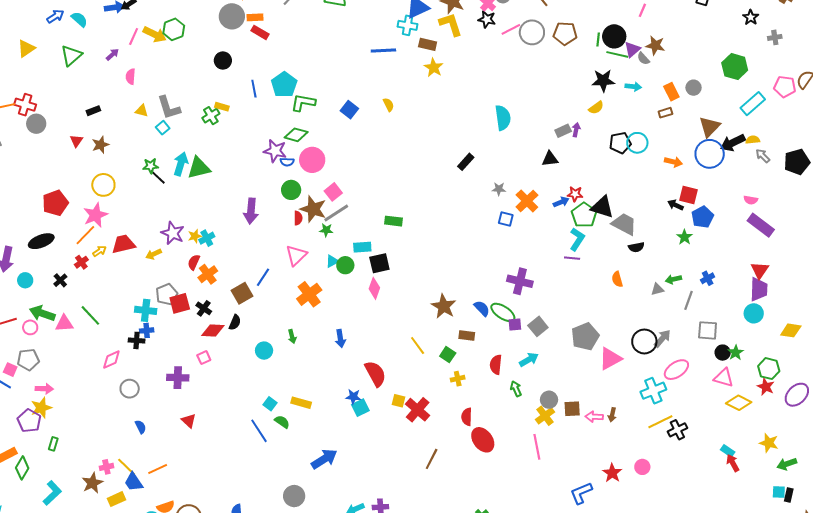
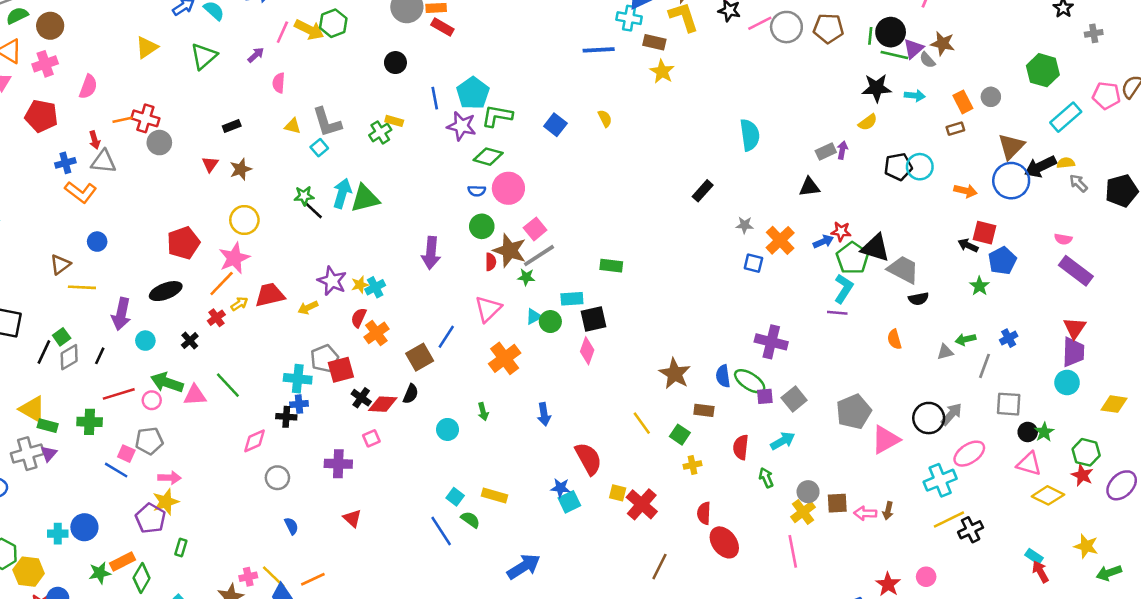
purple star: (275, 151) -> (461, 126), moved
black cross: (204, 308) -> (361, 398), moved
blue semicircle: (482, 308) -> (723, 376), turned -144

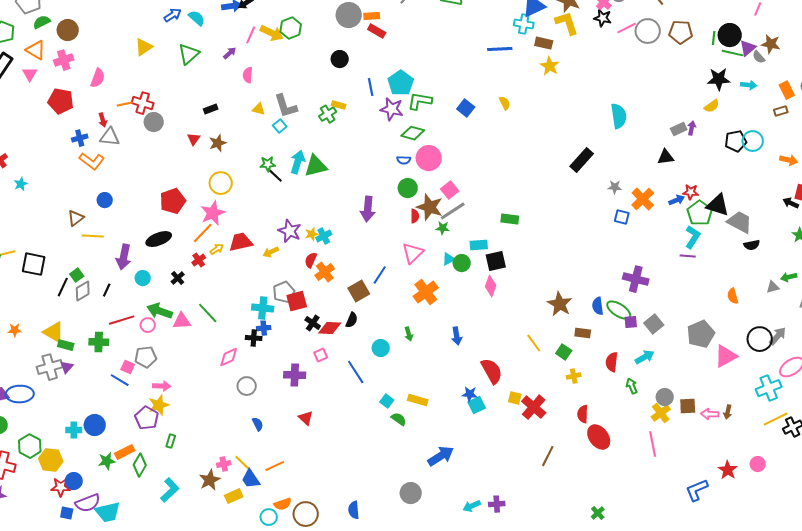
black rectangle: (703, 191) -> (582, 160), size x1.4
orange semicircle: (894, 339) -> (733, 296), moved
blue line: (441, 531) -> (356, 372), moved

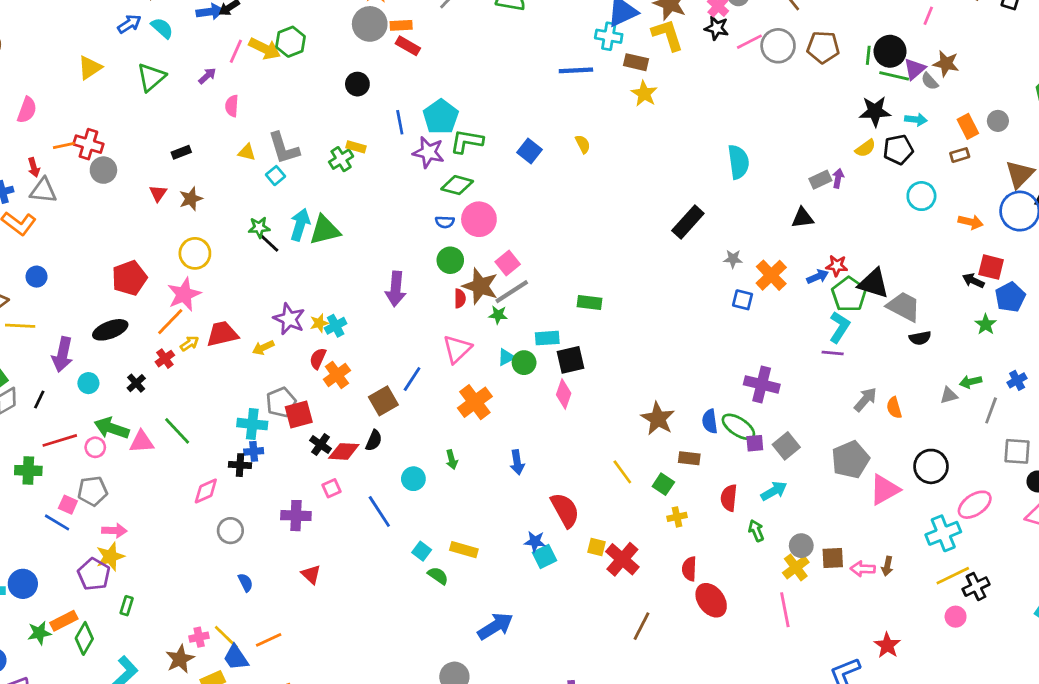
black pentagon: (736, 141) -> (898, 150), moved
gray arrow: (778, 336) -> (865, 399), moved
pink circle: (758, 464) -> (956, 617), moved

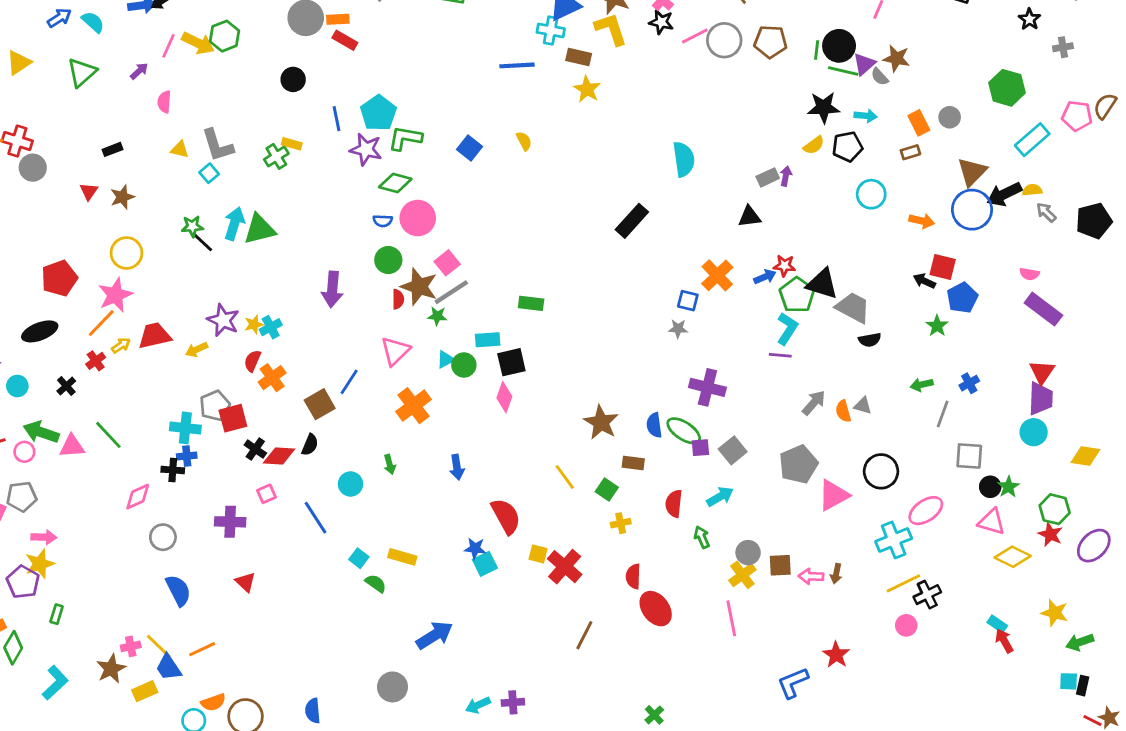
gray star: (733, 259) -> (678, 329), moved
gray triangle: (949, 395) -> (863, 406), moved, turned 30
blue semicircle: (245, 582) -> (178, 590), size x1.6

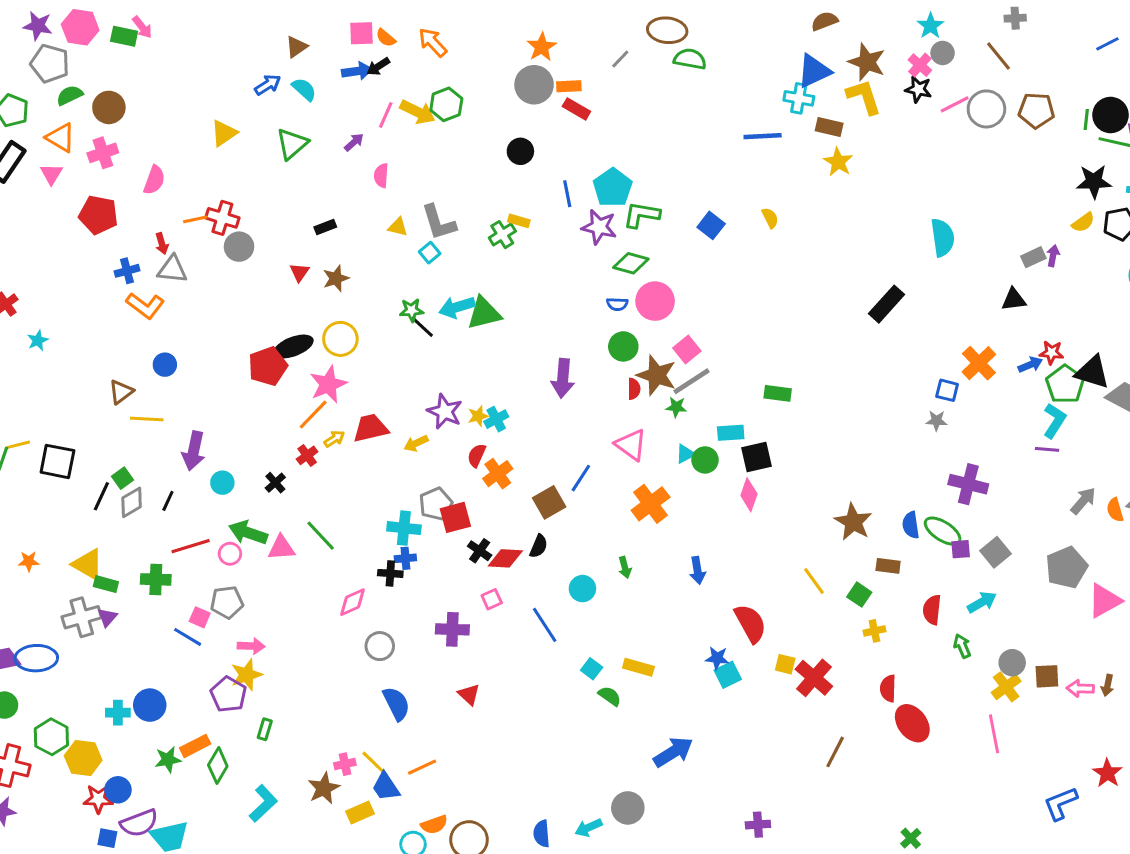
cyan arrow: (234, 224) -> (457, 307), turned -124
black ellipse: (40, 331) -> (293, 346), moved
pink triangle: (395, 351) -> (631, 445), turned -40
cyan arrow: (478, 705) -> (589, 828), moved

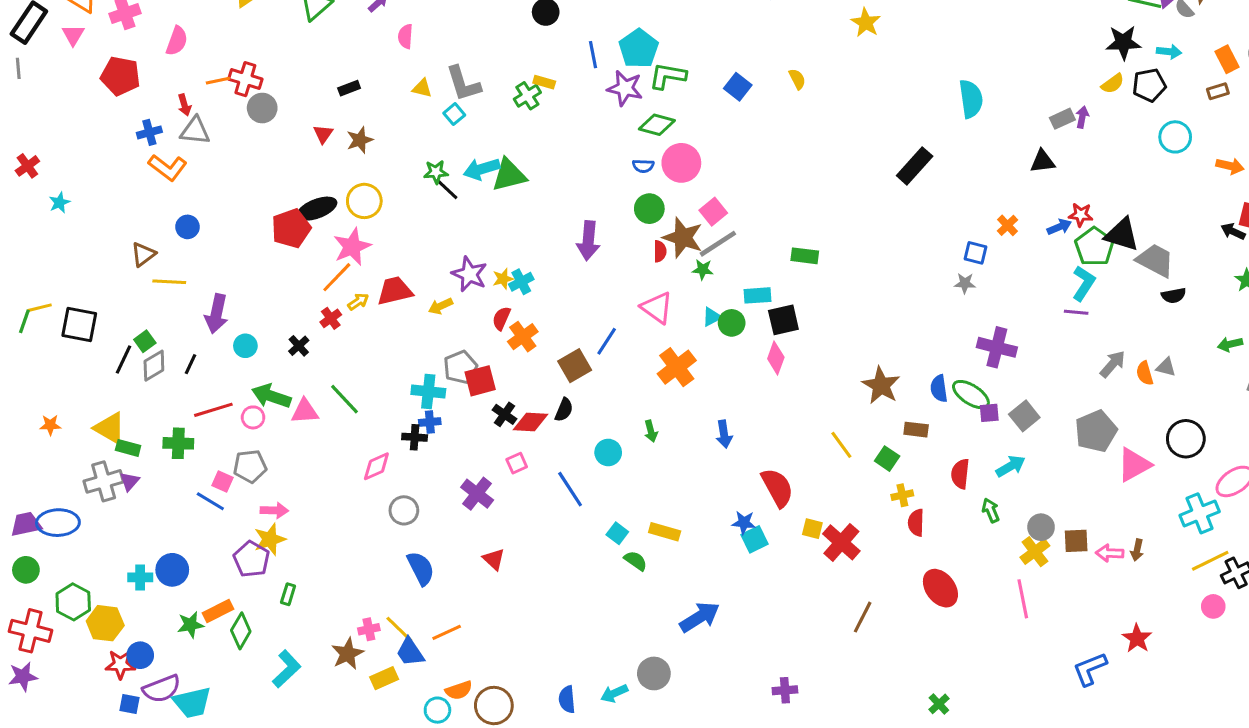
orange cross: (979, 363) -> (1008, 225), size x0.6
purple cross: (452, 629) -> (477, 494), turned 36
red semicircle: (888, 688) -> (916, 523), moved

